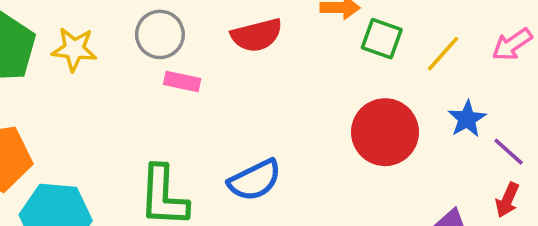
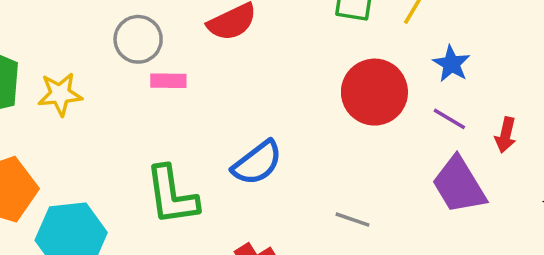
yellow star: (74, 49) -> (60, 94), moved
purple line: (509, 152) -> (449, 119), moved

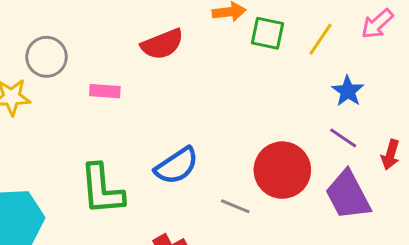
gray circle: (138, 39) -> (47, 57), moved
red circle: (374, 92) -> (282, 170), moved
gray line: (352, 220) -> (235, 206), moved

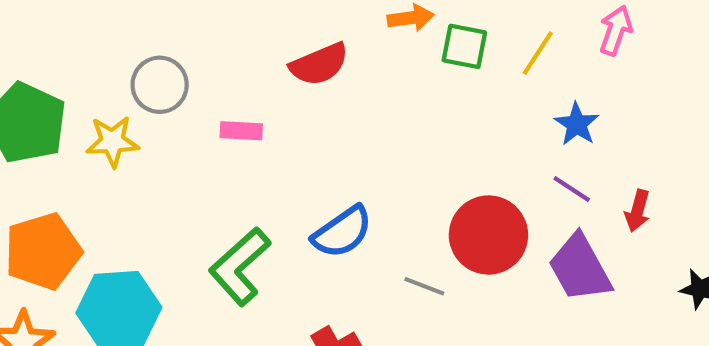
pink arrow: (377, 24) -> (616, 30), turned 152
green L-shape: (102, 189) -> (240, 266), turned 54

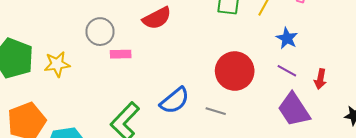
gray circle: (160, 85) -> (100, 32), moved
red circle: (488, 235) -> (235, 71), moved
gray line: (424, 286) -> (216, 111), moved

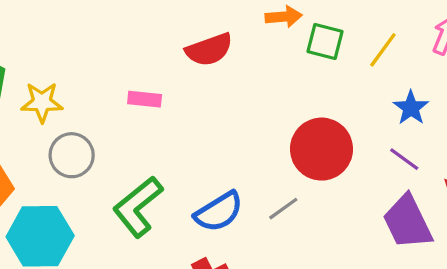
gray circle: (100, 32) -> (72, 155), moved
blue semicircle: (175, 101) -> (219, 212), moved
gray line: (216, 111) -> (283, 209), turned -60

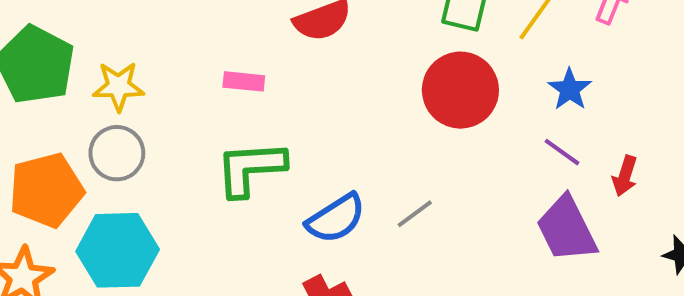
red circle: (321, 149) -> (460, 90), moved
gray circle: (72, 155) -> (117, 153), moved
green L-shape: (138, 207) -> (251, 168), moved, turned 36

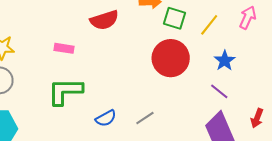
red arrow: (625, 176) -> (257, 118), moved
blue semicircle: (336, 218) -> (106, 118), size x0.7

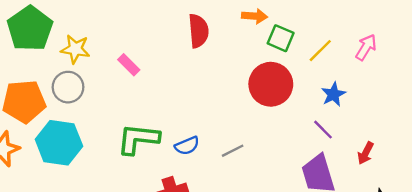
red semicircle: (104, 20) -> (199, 31), turned -84
pink rectangle: (64, 48) -> (129, 65), moved, turned 30
green L-shape: (65, 91) -> (138, 139), moved
red arrow: (257, 118) -> (366, 153), moved

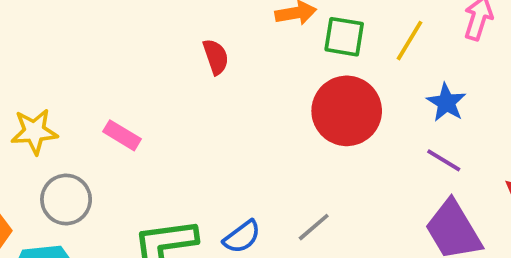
red semicircle: (199, 31) -> (216, 57), size x0.7
gray circle: (68, 87) -> (66, 199), moved

